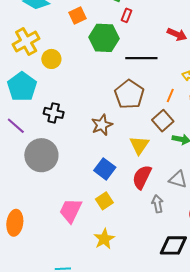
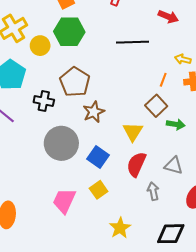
green hexagon: (104, 38) -> (69, 32), moved
brown pentagon: (129, 94) -> (75, 82), moved
gray circle: (41, 155) -> (61, 143), moved
yellow star: (104, 239) -> (120, 228), moved

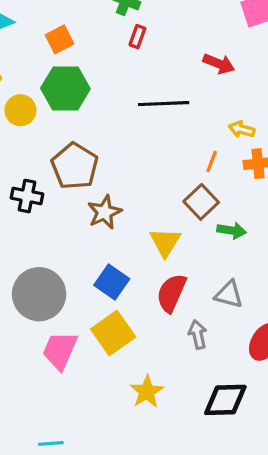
gray circle: (61, 143) -> (39, 294), moved
yellow square: (99, 190) -> (113, 333), size x1.5

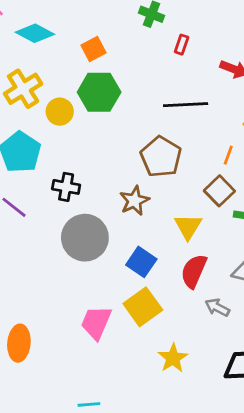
red rectangle: (137, 37) -> (182, 45), moved
brown pentagon: (75, 166) -> (161, 157), moved
gray circle: (39, 294) -> (85, 238), moved
gray arrow: (198, 334) -> (217, 307), turned -50

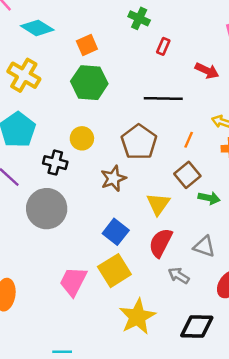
yellow cross: (23, 89) -> (24, 75), turned -32
yellow circle: (60, 112) -> (82, 138), moved
orange line: (228, 155) -> (189, 140), moved
gray circle: (85, 238) -> (47, 209), moved
yellow star: (173, 358) -> (137, 317), size x1.4

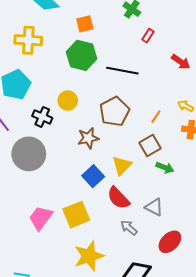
yellow cross: (24, 75) -> (28, 40), turned -36
black line: (163, 98) -> (122, 71), moved
blue square: (116, 232) -> (93, 176), moved
red semicircle: (161, 243) -> (118, 198), turned -80

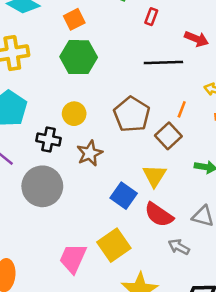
black line: (122, 71) -> (163, 63), moved
brown star: (88, 138) -> (90, 153), moved
brown square: (150, 145) -> (168, 136), moved

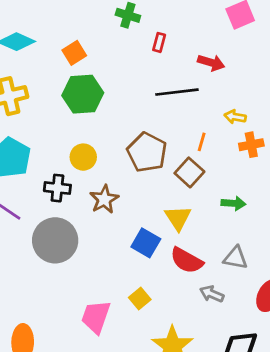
yellow square: (114, 245) -> (140, 298), size x0.6

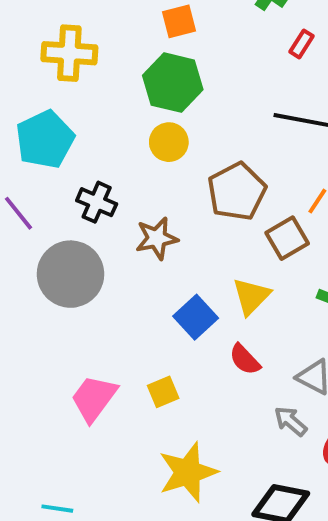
yellow circle: (83, 157) -> (169, 142), moved
red semicircle: (187, 260) -> (245, 359), size x0.7
gray arrow: (212, 294) -> (291, 421), moved

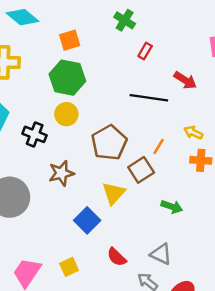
black cross: (97, 202) -> (35, 134), moved
yellow triangle: (251, 296) -> (114, 193), moved
red semicircle: (245, 359) -> (117, 257), moved

